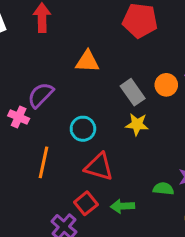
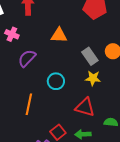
pink cross: (19, 117) -> (12, 34), moved
red triangle: (99, 167) -> (85, 107), moved

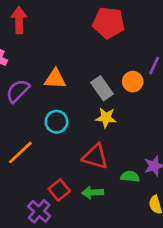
orange triangle: (59, 35) -> (55, 79), moved
orange line: (29, 104) -> (20, 152), turned 35

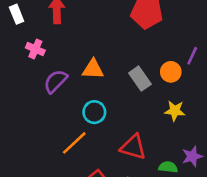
yellow star: (106, 118) -> (175, 111), moved
orange line: (20, 152) -> (74, 143), moved

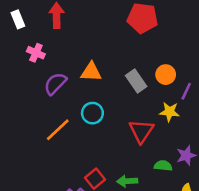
purple line: (192, 56) -> (186, 91), moved
orange line: (74, 143) -> (58, 130), moved
red triangle: (133, 147) -> (141, 131), moved, turned 48

